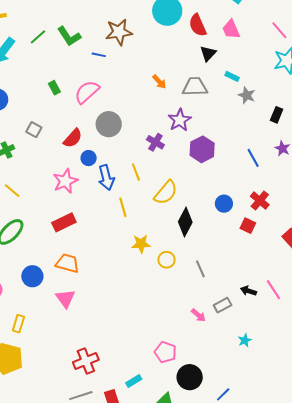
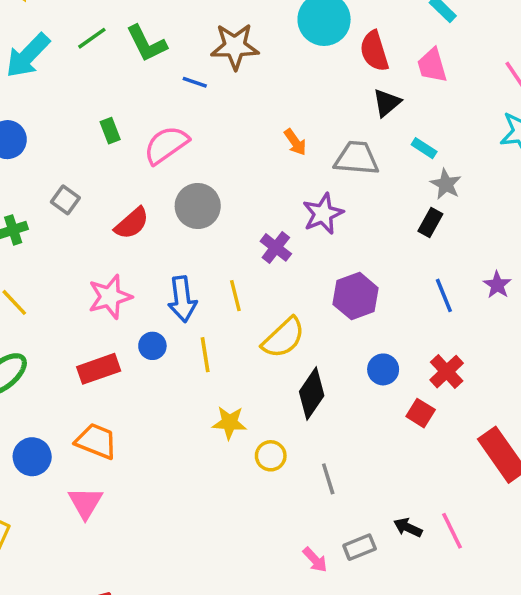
black rectangle: (277, 115) -> (430, 223), moved
purple hexagon: (202, 149) -> (356, 296), moved
blue circle: (89, 158) -> (152, 346), moved

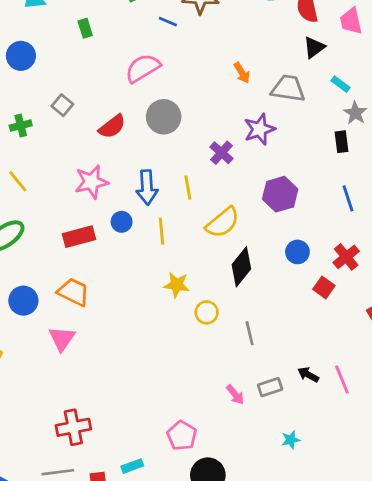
green rectangle: (110, 131) -> (85, 28), moved
black rectangle: (430, 223) -> (341, 142), turned -40

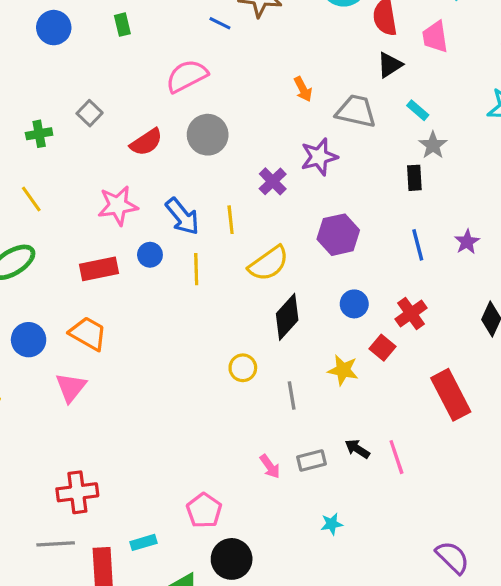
blue circle: (21, 56) -> (54, 28), moved
blue arrow: (147, 187) -> (182, 216), turned -40
yellow star: (177, 285) -> (343, 370), moved

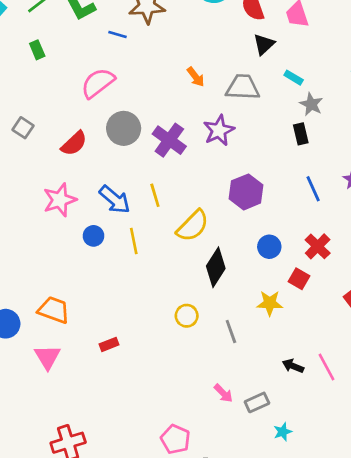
purple cross: (273, 181) -> (169, 140), moved, size x1.4
red rectangle: (99, 269) -> (109, 344), moved, size x0.6
gray rectangle: (311, 461) -> (257, 402), moved

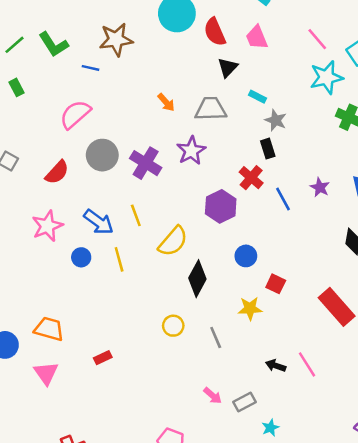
red cross: (318, 246) -> (251, 178), moved

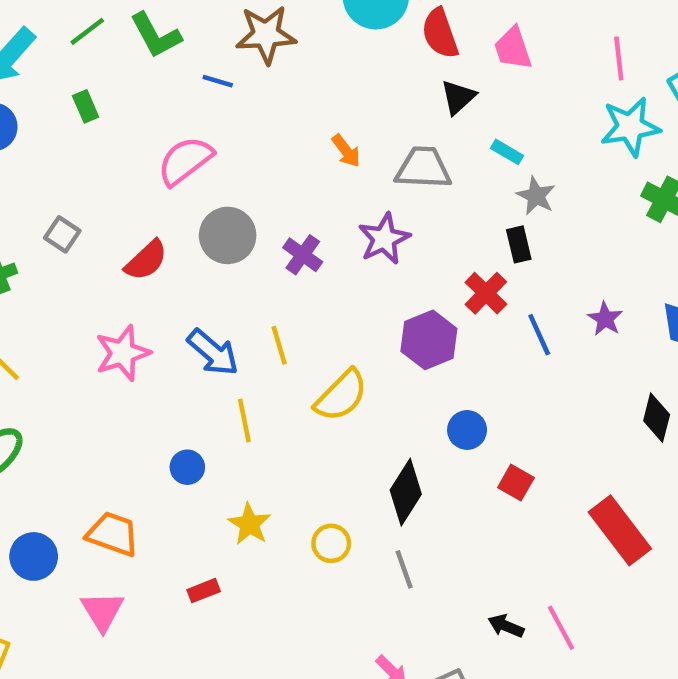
pink line: (317, 39) -> (619, 59), turned 30
purple cross: (146, 163) -> (303, 255), size x0.7
blue circle: (81, 257) -> (187, 467), moved
black diamond: (197, 279) -> (406, 492), moved
yellow star: (250, 308) -> (249, 524), moved, turned 30

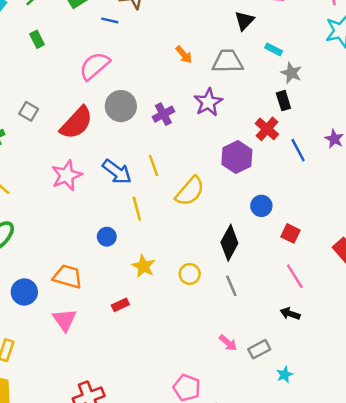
purple cross: (303, 255) -> (163, 114), turned 30
red semicircle: (146, 260) -> (76, 123), size x1.4
pink line: (561, 628) -> (295, 276), moved

